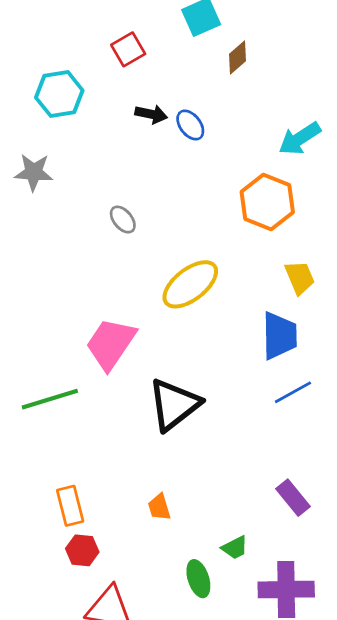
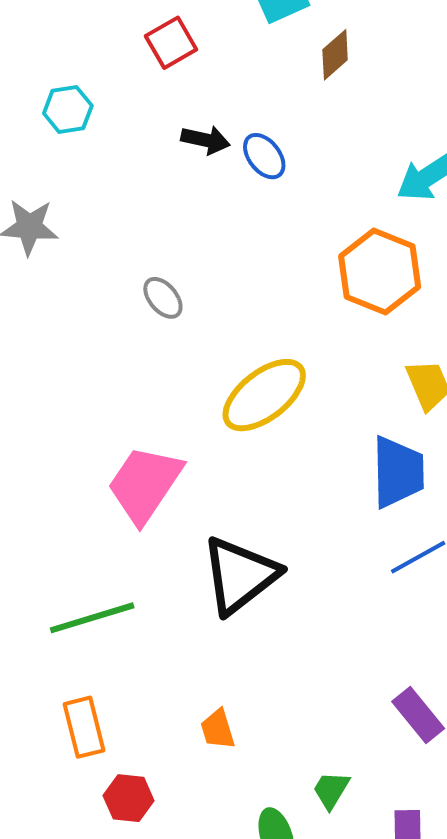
cyan hexagon: (59, 94) -> (68, 110), size x0.7
green line: (50, 399) -> (92, 618), moved
green trapezoid: (235, 548) -> (331, 790), turned 148
red hexagon: (82, 550) -> (129, 798), moved

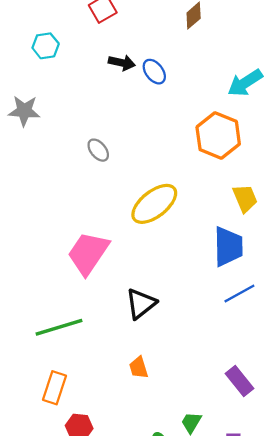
black triangle: (240, 575) -> (141, 304), size x0.7
orange rectangle: (84, 727) -> (55, 388), turned 32
orange trapezoid: (218, 729) -> (139, 368), moved

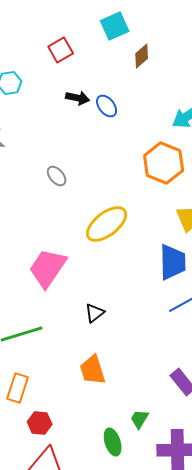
black triangle: (141, 304) -> (95, 313), size x0.7
orange trapezoid: (139, 368) -> (93, 370), size x1.5

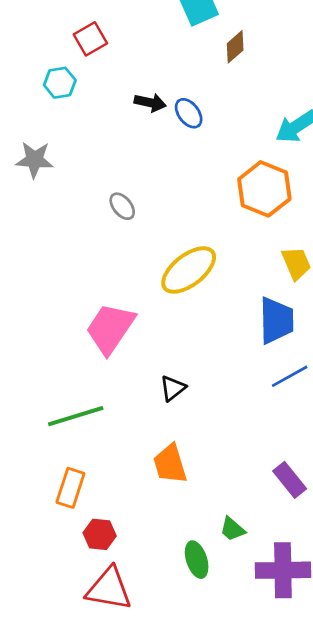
red square: (61, 50) -> (90, 39), moved
green trapezoid: (140, 419) -> (232, 529), turned -80

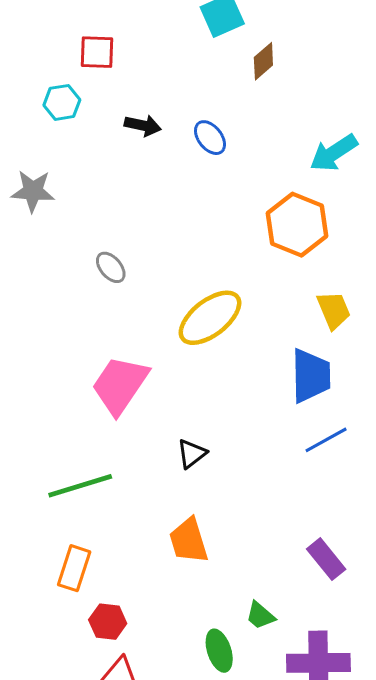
red square: (90, 39) -> (97, 52), turned 32
black arrow: (150, 103) -> (143, 125), moved
gray ellipse: (122, 206) -> (111, 267), moved

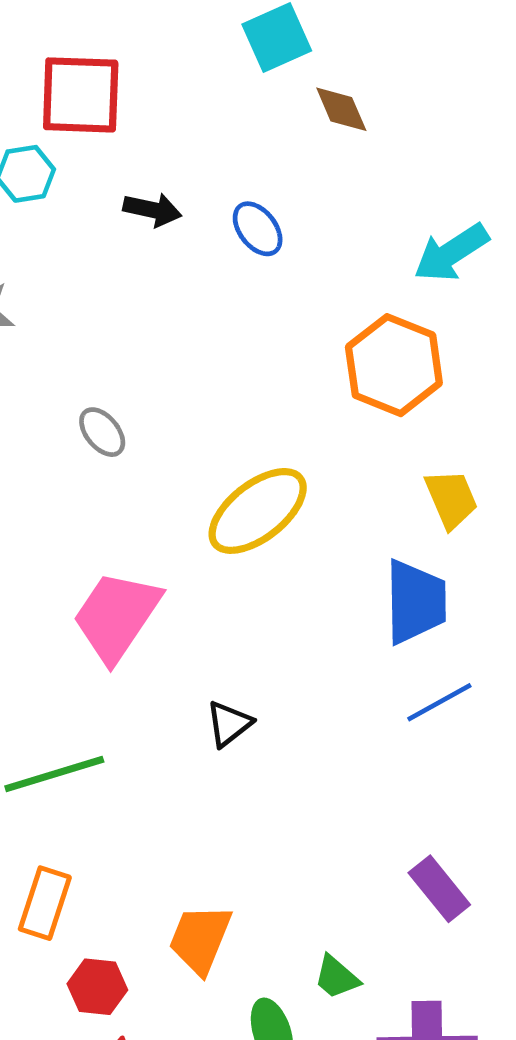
red square: (97, 52) -> (81, 95), size x1.5
brown diamond: (263, 61) -> (341, 109), turned -72
orange trapezoid: (189, 541) -> (200, 939), moved, turned 39

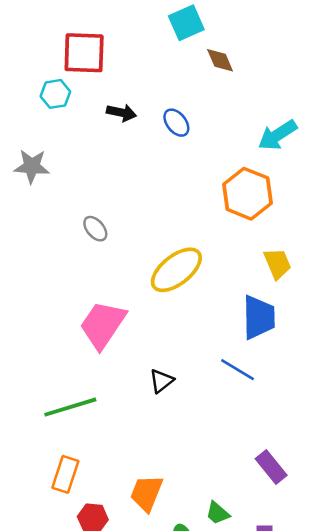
blue line: (439, 702) -> (238, 370), moved, turned 60

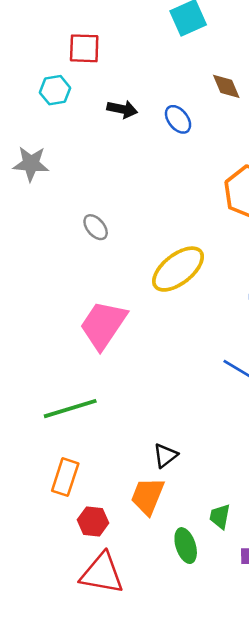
red square: (84, 53) -> (84, 48), size x0.7
brown diamond: (220, 60) -> (226, 86), moved
black triangle: (161, 381) -> (165, 455), moved
green trapezoid: (218, 513) -> (220, 516), turned 60

